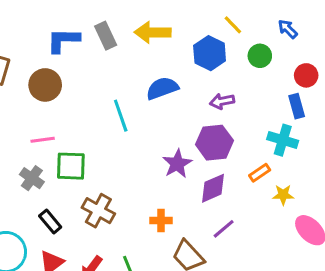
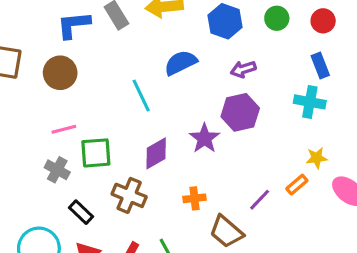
red circle: (306, 75) -> (323, 21), moved
orange rectangle: (260, 173) -> (297, 185), moved
purple diamond: (213, 188) -> (156, 153), moved

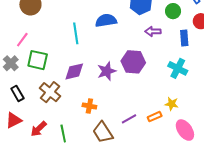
blue rectangle: (320, 66) -> (184, 38), moved
purple arrow: (243, 69) -> (153, 31), moved
pink line: (64, 129) -> (22, 40), turned -56

